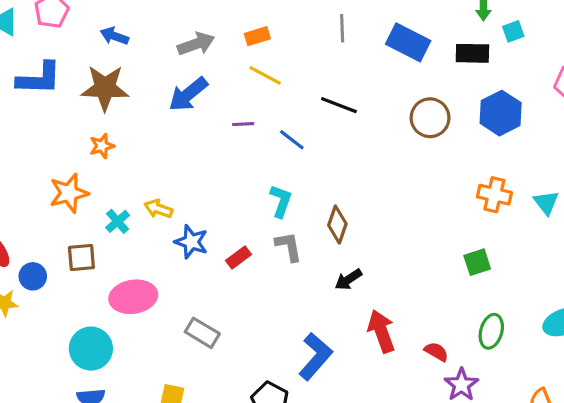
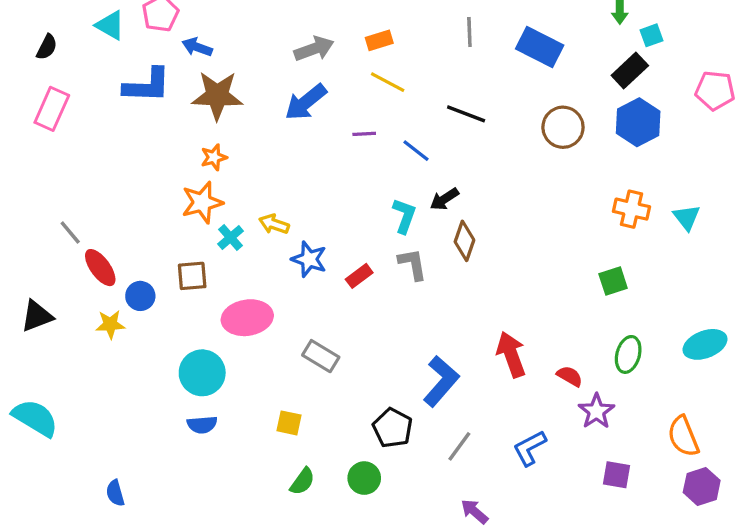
blue arrow: (114, 36) -> (197, 47), moved
black rectangle: (472, 53) -> (630, 70), moved, turned -44
orange star: (69, 193) -> (202, 202), moved
black arrow: (348, 279) -> (444, 199), moved

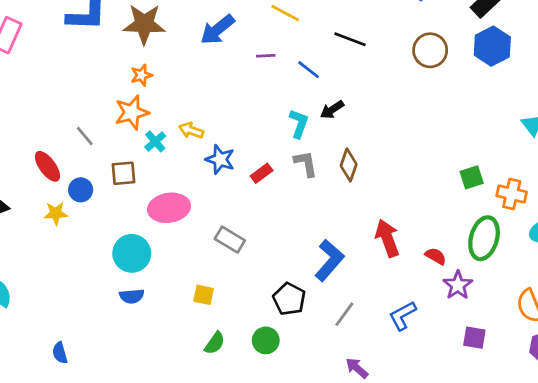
orange cross: (631, 209) -> (512, 194), moved
gray line: (70, 232) -> (85, 136), moved
brown diamond: (464, 241) -> (349, 165), moved
green ellipse: (628, 354) -> (484, 238), size x1.4

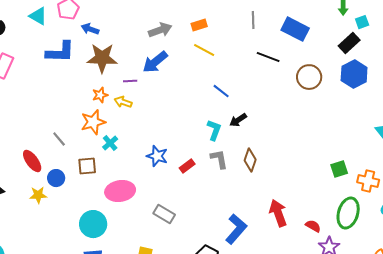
black line: (350, 39) -> (268, 57), moved
purple line: (266, 56) -> (130, 81), moved
yellow arrow: (191, 130) -> (123, 102), moved

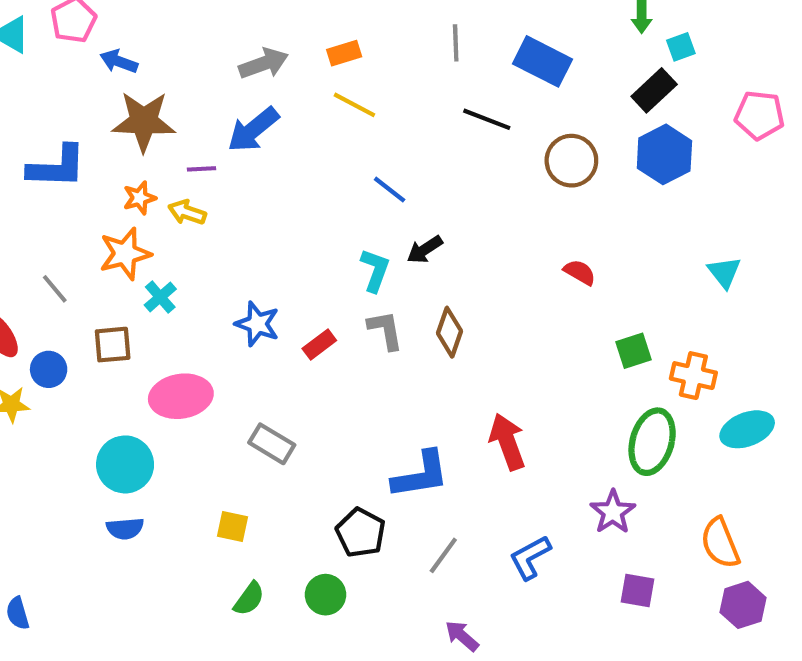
blue L-shape: (60, 52) -> (57, 167), moved
red semicircle: (313, 226) -> (580, 272), moved
blue L-shape: (236, 229) -> (421, 475), turned 40

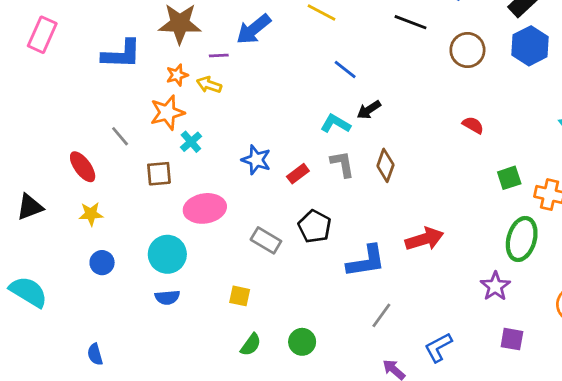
cyan L-shape: (375, 270) -> (335, 124), turned -80
blue circle: (49, 369) -> (102, 263), moved
red arrow: (507, 442) -> (424, 239), turned 93
black pentagon: (361, 533) -> (315, 226), moved
blue L-shape: (530, 557) -> (438, 347), moved

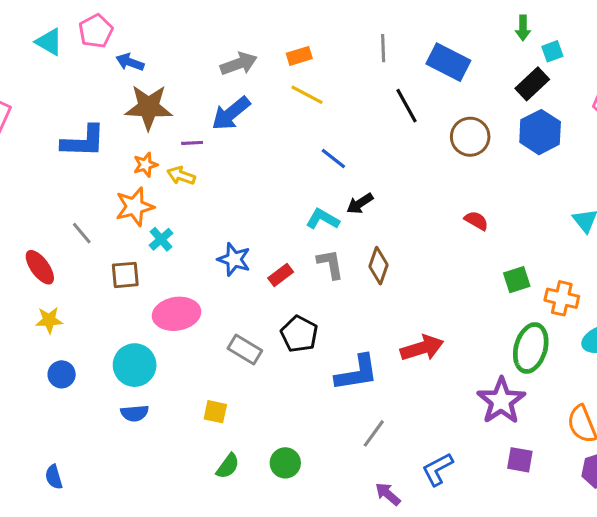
black line: (410, 22) -> (406, 106), turned 40
purple star: (495, 286) -> (501, 401), size x1.4

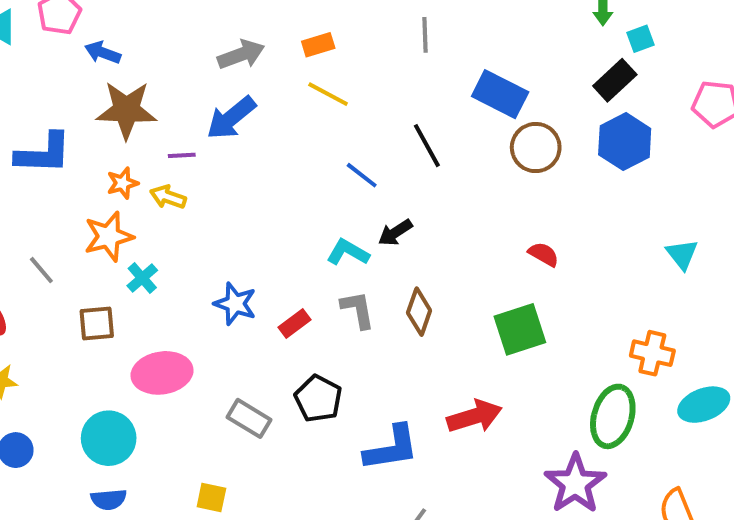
blue rectangle: (448, 62) -> (500, 94), moved
black line: (406, 106) -> (427, 146), moved
green square: (517, 280) -> (520, 329), moved, size x1.5

